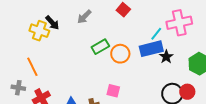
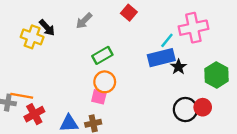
orange circle: (120, 54) -> (105, 82), moved
orange line: (32, 67) -> (22, 96), moved, turned -54
pink square: (113, 91) -> (99, 97), moved

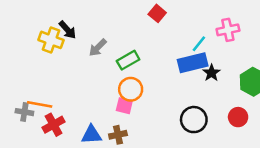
gray arrow: (84, 21) -> (98, 48), moved
pink cross: (193, 28) -> (228, 30), size x0.7
black circle: (185, 110) -> (194, 120), moved

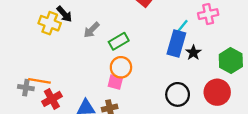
blue rectangle: (193, 63) -> (176, 44), turned -60
red circle: (238, 117) -> (217, 92), size x1.5

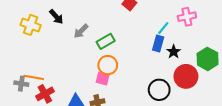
yellow cross: (50, 23) -> (31, 25), moved
blue rectangle: (176, 44) -> (158, 43), size x0.7
red circle: (217, 92) -> (186, 76), moved

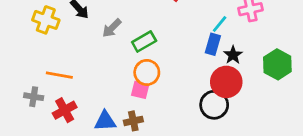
red circle: (186, 76) -> (226, 82), moved
orange line: (34, 77) -> (59, 75), moved

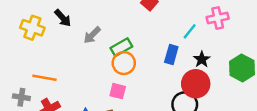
blue rectangle: (213, 44) -> (171, 55), moved
orange circle: (147, 72) -> (124, 63), moved

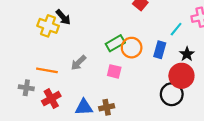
yellow cross: (32, 28) -> (48, 26), moved
gray arrow: (92, 35) -> (78, 63), moved
orange circle: (124, 63) -> (132, 48), moved
pink square: (118, 91) -> (114, 71), moved

